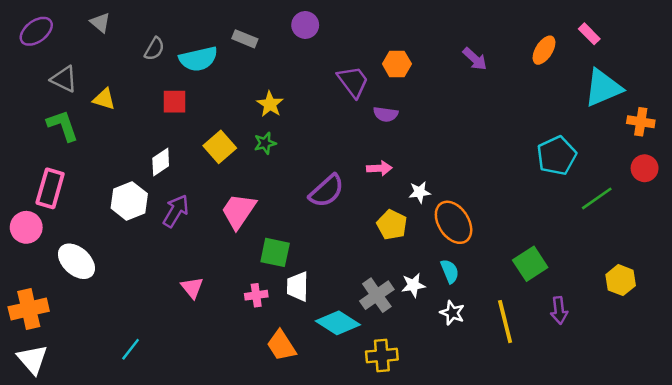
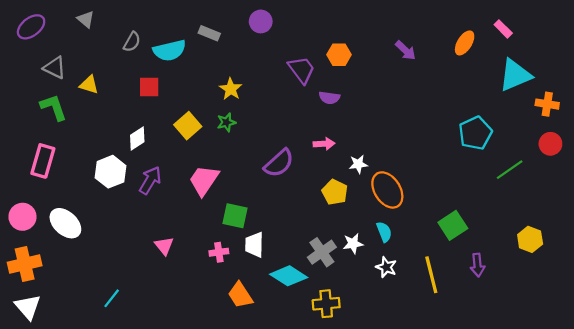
pink circle: (26, 227) -> (22, 217), moved

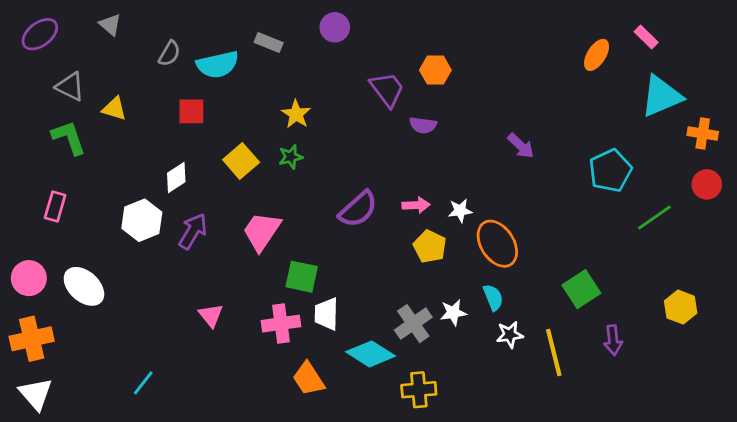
purple arrow: (406, 50) -> (521, 146), moved
pink arrow: (324, 144) -> (416, 205), moved
pink rectangle: (43, 161) -> (55, 206), size x0.7
pink cross: (219, 252) -> (281, 324), size x1.5
white star: (386, 267) -> (510, 335), moved, turned -30

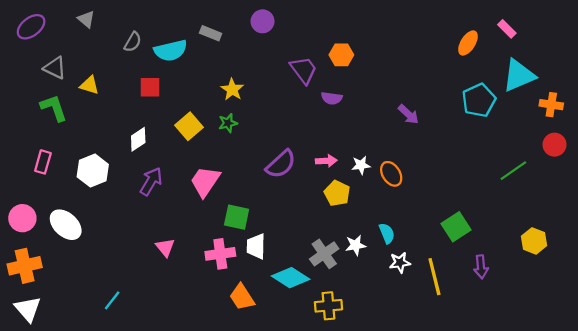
cyan pentagon: (610, 171) -> (479, 100), moved
white hexagon: (142, 220) -> (93, 171), moved
orange ellipse: (497, 244) -> (391, 174), moved, size x0.7

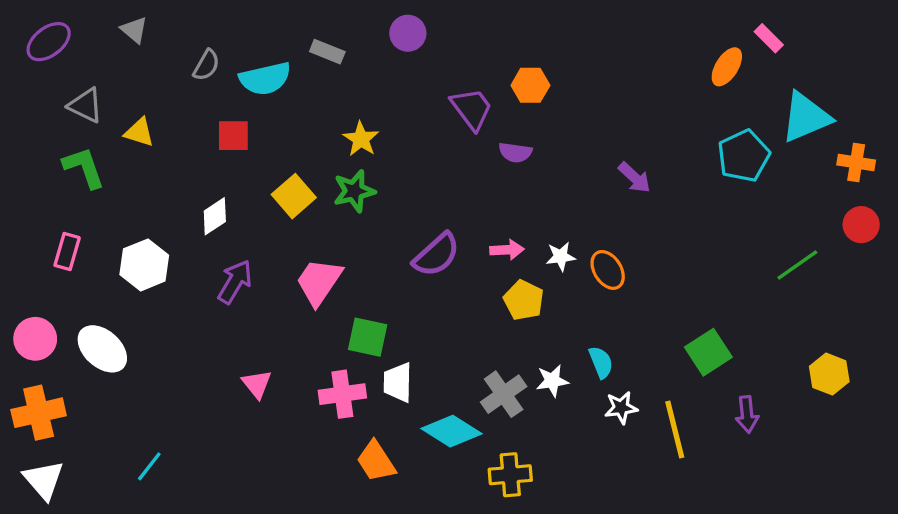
pink rectangle: (507, 29) -> (769, 38), moved
green star: (228, 123) -> (354, 191), size x1.4
cyan line: (112, 300) -> (149, 466), moved

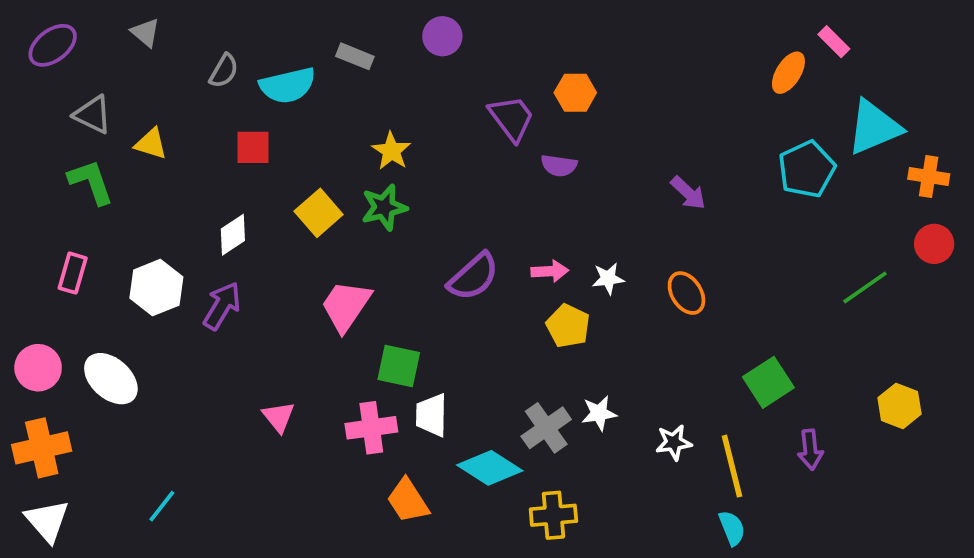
orange ellipse: (608, 270) -> (686, 293), moved
purple arrow: (235, 282) -> (222, 306), moved
cyan semicircle: (601, 362) -> (732, 528), moved

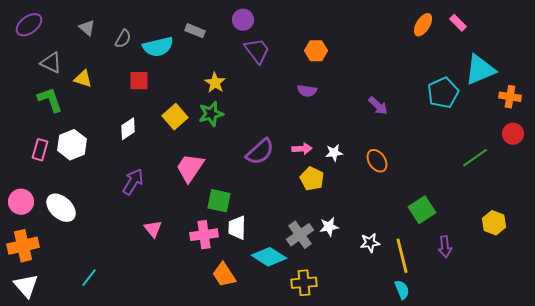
gray triangle: (146, 33) -> (87, 28), moved
orange ellipse: (788, 73) -> (423, 25), moved
purple trapezoid: (512, 118) -> (257, 51), moved
white hexagon: (156, 288) -> (72, 145), moved
purple arrow: (222, 306) -> (133, 182), moved

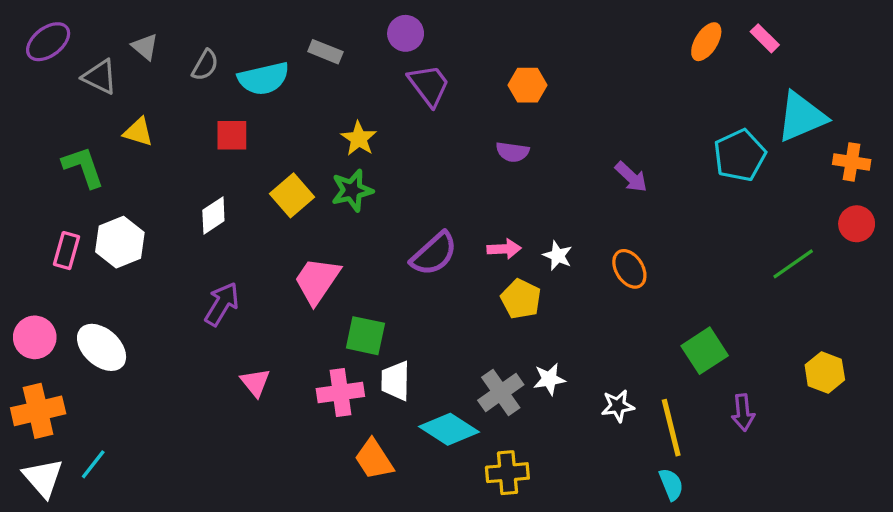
gray triangle: (51, 63) -> (100, 77), moved
white star: (334, 153) -> (558, 256), turned 30
cyan line: (89, 278) -> (93, 464), moved

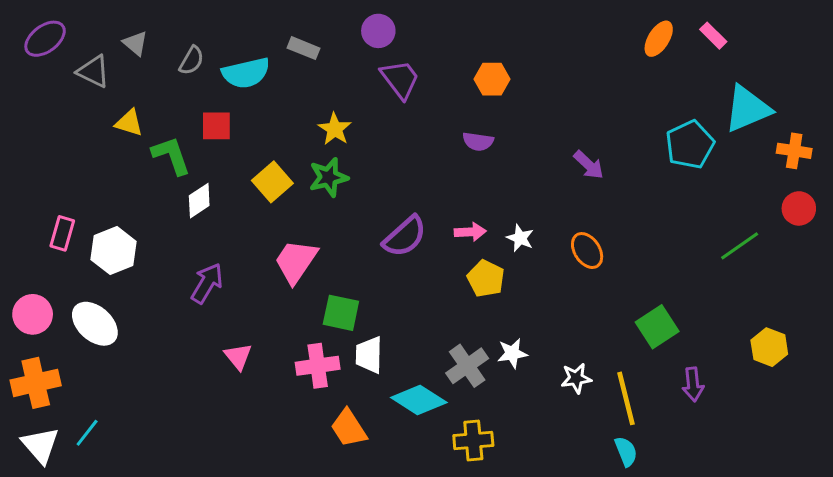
green L-shape: (83, 167) -> (171, 156), moved
white hexagon: (120, 242) -> (114, 251), moved

